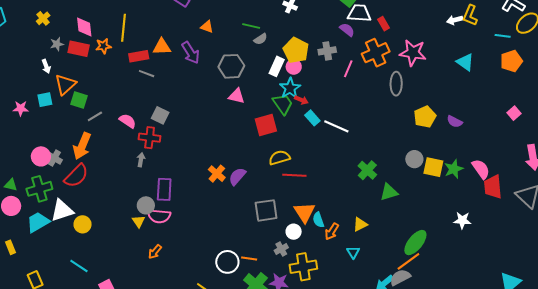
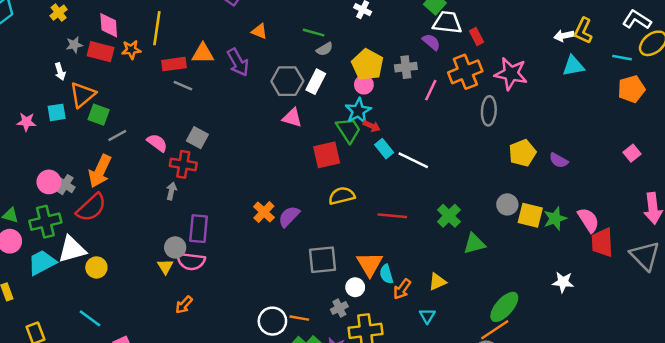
cyan triangle: (465, 62) -> (573, 66), moved, turned -48
white rectangle: (277, 66) -> (316, 82), moved
red line: (294, 175) -> (392, 216), moved

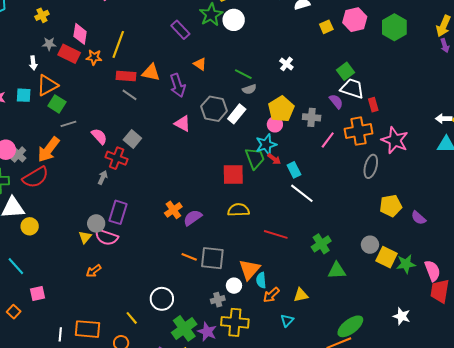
pink triangle: (292, 118) -> (182, 124), moved
cyan rectangle: (384, 149) -> (294, 170), moved
orange line: (299, 318) -> (189, 257), moved

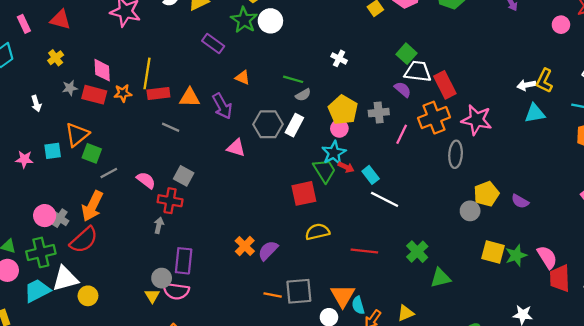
white arrow: (33, 63) -> (36, 104), moved
red rectangle: (126, 76) -> (158, 93), moved
red rectangle: (373, 105) -> (445, 85), size x1.6
gray circle: (370, 245) -> (470, 211), moved

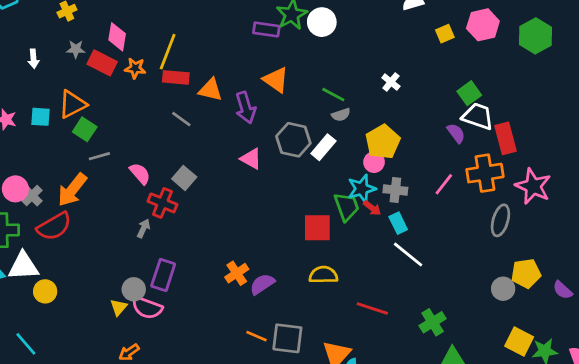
purple rectangle: (213, 43) -> (266, 29), moved, turned -40
orange triangle: (243, 77) -> (276, 80), size x1.5
gray cross: (379, 113) -> (395, 190), moved

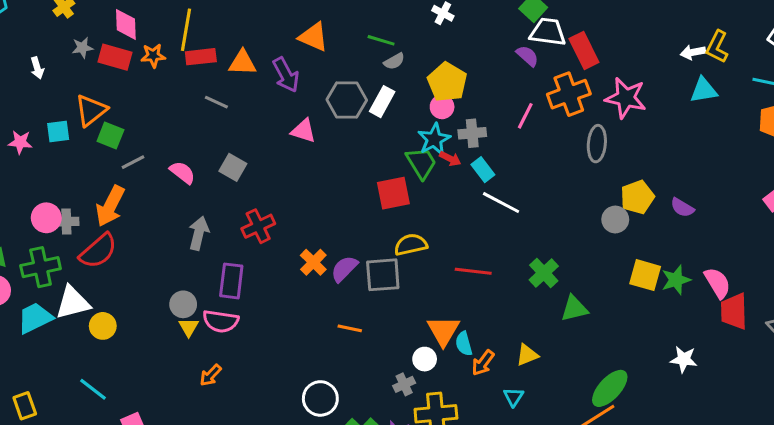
gray cross: (32, 196) -> (66, 222), turned -35
red cross: (162, 203) -> (258, 226), moved, turned -36
gray arrow: (143, 228) -> (199, 233), size x1.5
gray circle: (134, 289) -> (183, 304), moved
gray square: (287, 338) -> (383, 275), moved

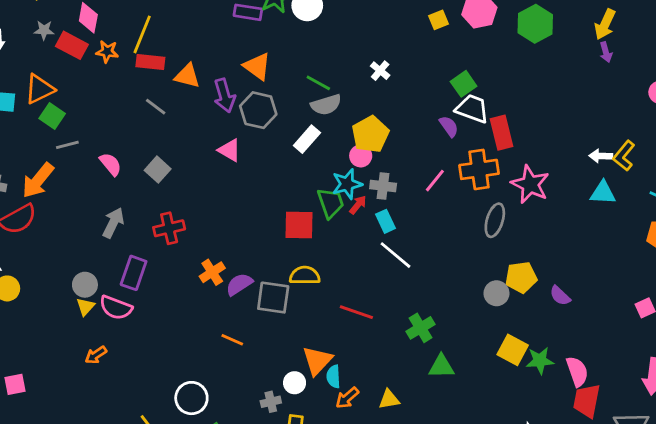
gray semicircle: (394, 61) -> (326, 105), size x1.5
gray hexagon: (347, 100) -> (258, 110), moved
red arrow: (450, 159) -> (358, 205), turned -90

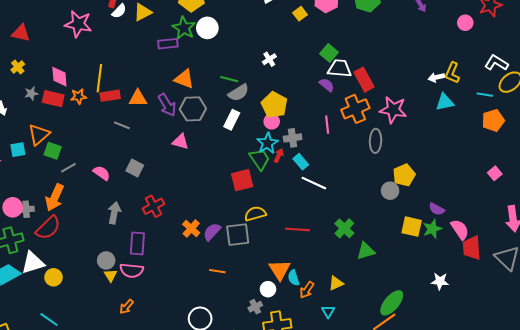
white cross: (380, 71) -> (269, 59), turned 32
pink line: (435, 181) -> (327, 125), turned -30
purple semicircle: (560, 296) -> (437, 209), moved

